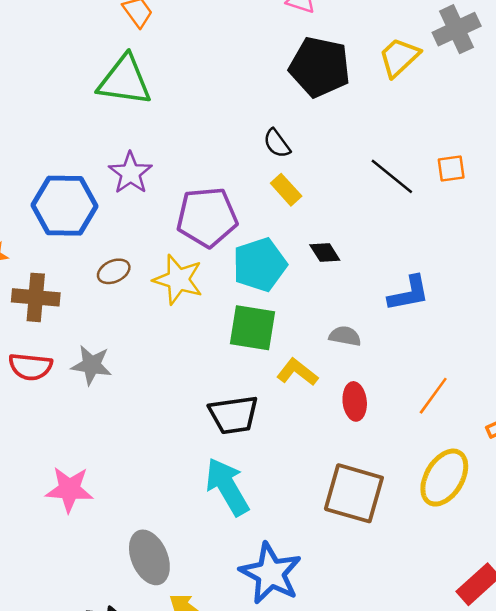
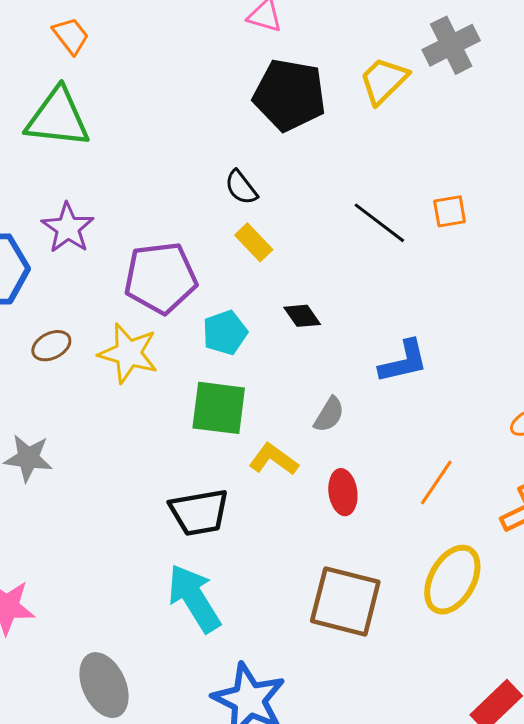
cyan pentagon: (260, 265) -> (225, 333), size x0.7
gray semicircle: (345, 336) -> (329, 415), turned 112

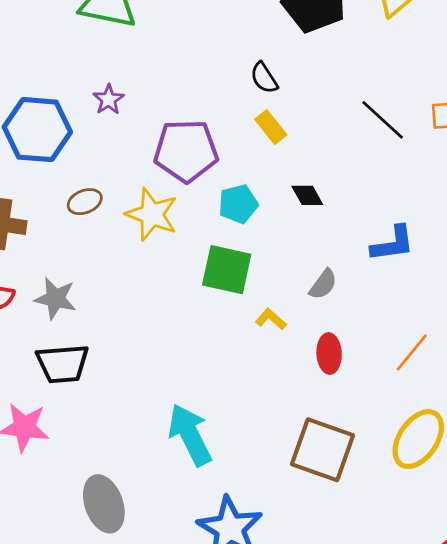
purple star: (68, 228) -> (109, 100), size x0.7
yellow L-shape: (274, 459) -> (271, 319), size x0.7
black trapezoid: (199, 512) -> (63, 364), moved

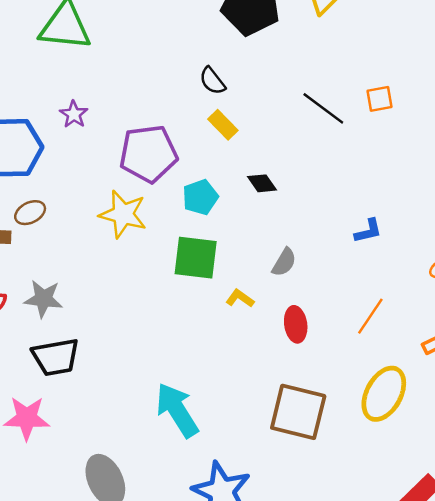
brown ellipse: (85, 202) -> (30, 213), moved
blue L-shape: (393, 244) -> (368, 231), moved, size x0.7

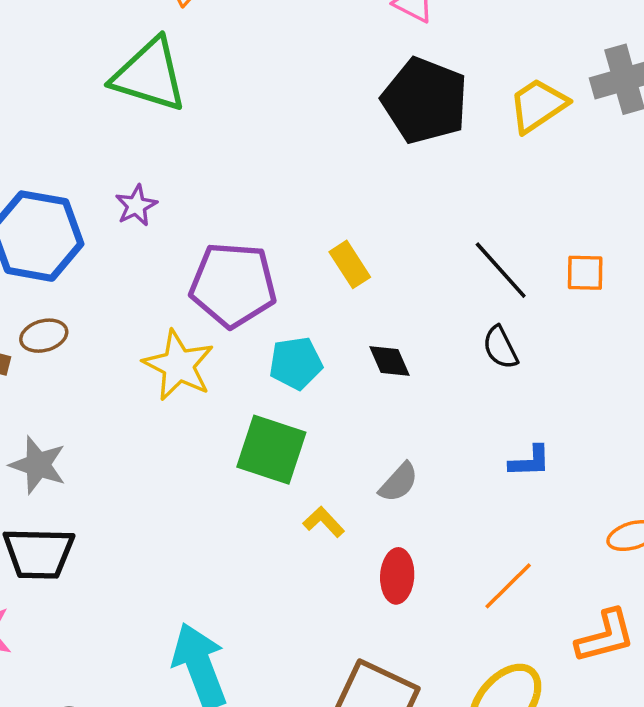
black semicircle: (212, 81) -> (500, 348), moved

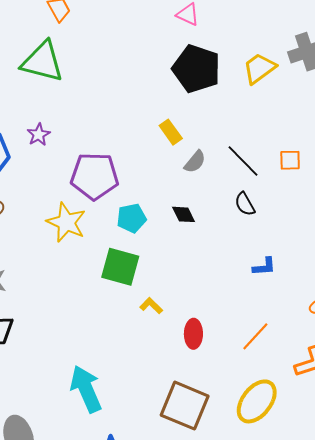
yellow rectangle: (350, 264) -> (171, 132), moved
gray semicircle: (399, 482) -> (195, 162), moved

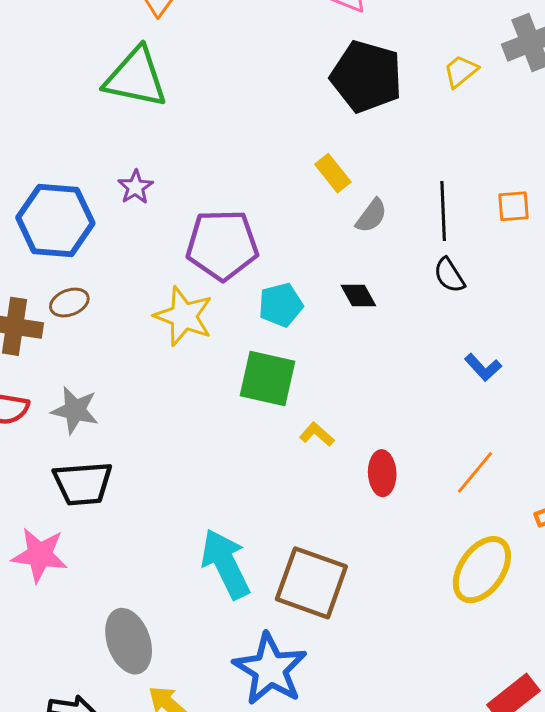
yellow trapezoid: (259, 68) -> (461, 71), size x0.7
black line: (243, 161) -> (443, 211), turned 45
blue L-shape: (264, 267) -> (483, 367), turned 55
brown square: (185, 406) -> (311, 583), moved

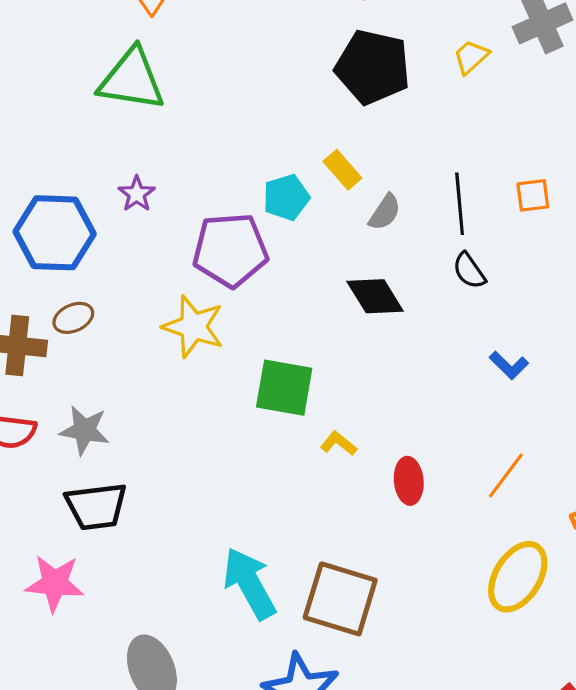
black diamond: (358, 295) -> (375, 296), size x1.5
cyan pentagon: (281, 305) -> (286, 197), moved

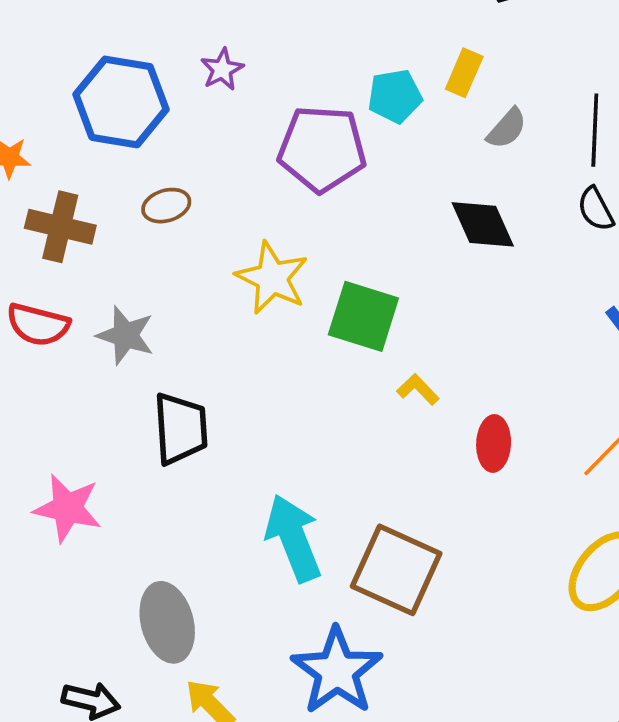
yellow rectangle: (342, 170) -> (464, 73), turned 57
brown ellipse: (73, 318) -> (166, 206), moved
yellow star: (193, 327) -> (272, 278), moved
black trapezoid: (96, 506) -> (181, 429), moved, turned -94

